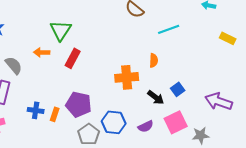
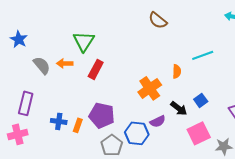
cyan line: (169, 29) -> (203, 55), moved
gray semicircle: (14, 65) -> (42, 65), moved
orange cross: (127, 77) -> (150, 88), turned -30
purple semicircle: (146, 126) -> (158, 121), moved

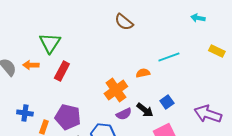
orange semicircle: (177, 71) -> (143, 73), turned -104
blue cross: (59, 121) -> (25, 113), moved
purple semicircle: (158, 121) -> (124, 114), moved

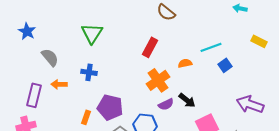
orange arrow: (31, 65) -> (59, 84), moved
red rectangle: (62, 71) -> (150, 47), moved
blue square: (167, 102) -> (225, 65), moved
blue cross: (25, 113) -> (89, 72), moved

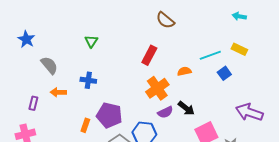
green triangle: (92, 33) -> (91, 41), size x0.6
yellow rectangle: (259, 41) -> (239, 49), moved
purple rectangle: (34, 95) -> (33, 103), size x0.6

